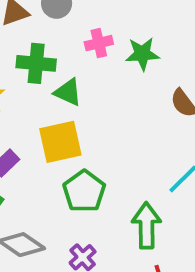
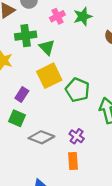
green triangle: (68, 92) -> (47, 47), turned 35
green pentagon: (84, 191) -> (77, 90), moved

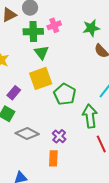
green star: (83, 16) -> (91, 28), moved
green cross: (26, 36) -> (33, 32), moved

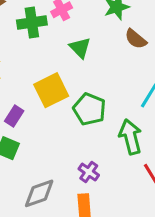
green triangle: (41, 52) -> (80, 48), moved
gray diamond: (27, 134) -> (39, 193), moved, turned -40

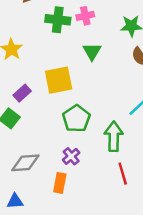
green pentagon: (89, 109) -> (76, 119), moved

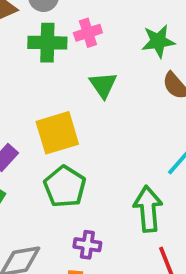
green pentagon: (76, 119) -> (65, 187), moved
purple cross: (71, 156) -> (87, 245), turned -36

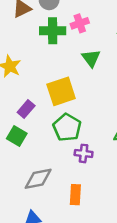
purple cross: (87, 245) -> (84, 153), moved

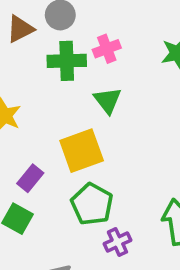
green triangle: (91, 58) -> (108, 100), moved
purple cross: (84, 153) -> (117, 242), turned -30

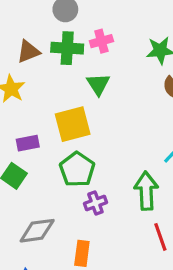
brown triangle: (20, 29) -> (28, 52), moved
purple rectangle: (30, 178) -> (28, 143), turned 35

